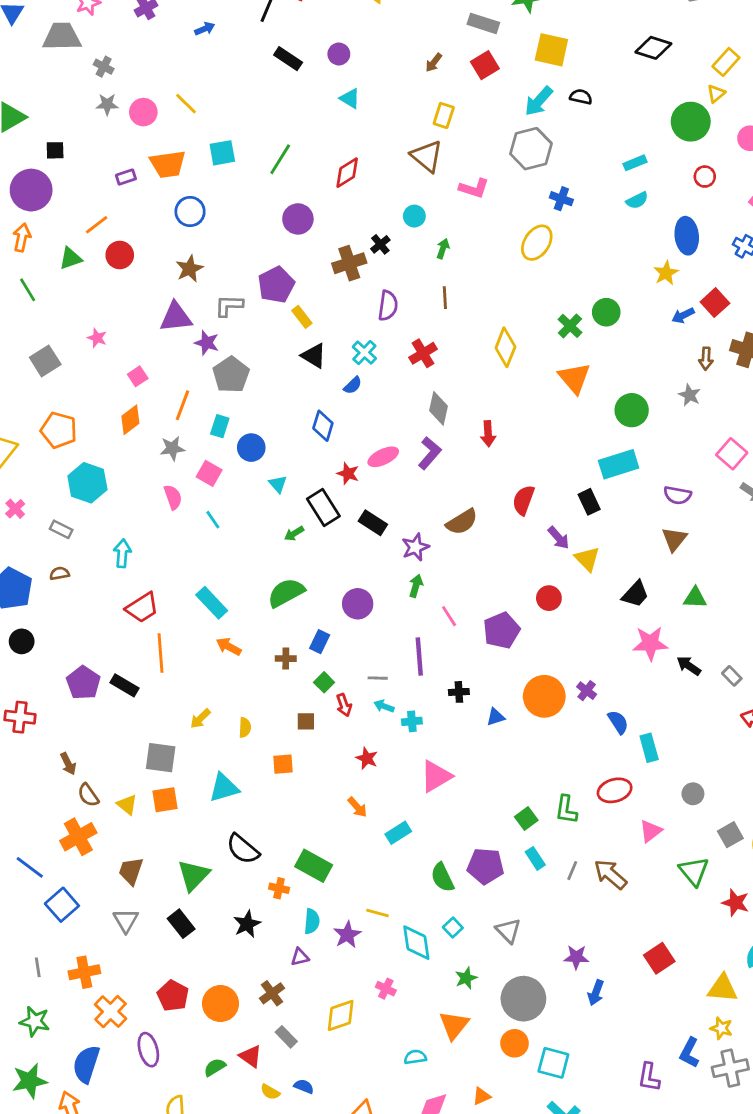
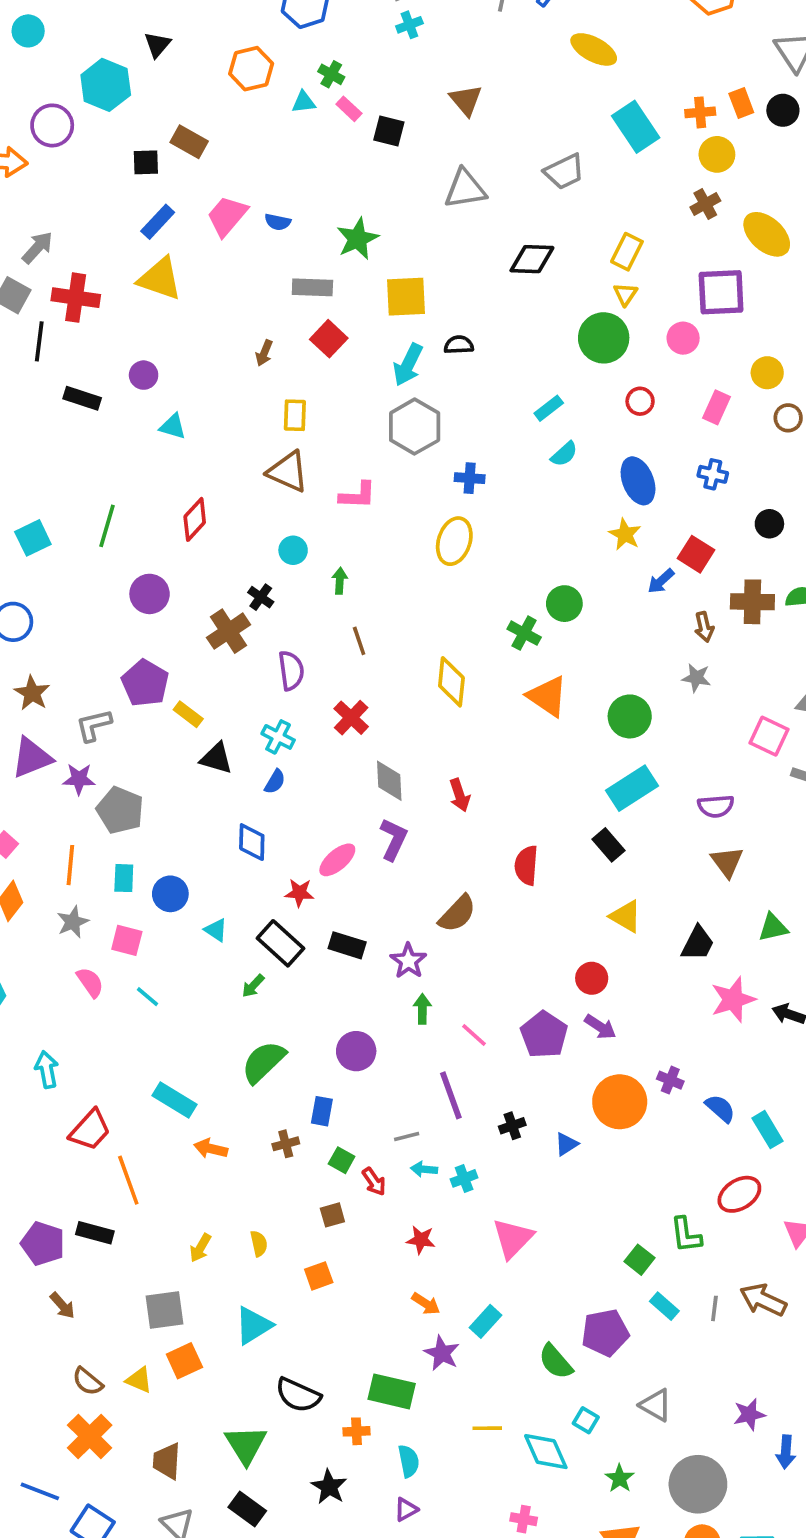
purple arrow: (559, 538) -> (600, 1027), moved
brown arrow: (68, 764) -> (62, 1305), moved
purple star: (347, 935) -> (442, 1353), moved

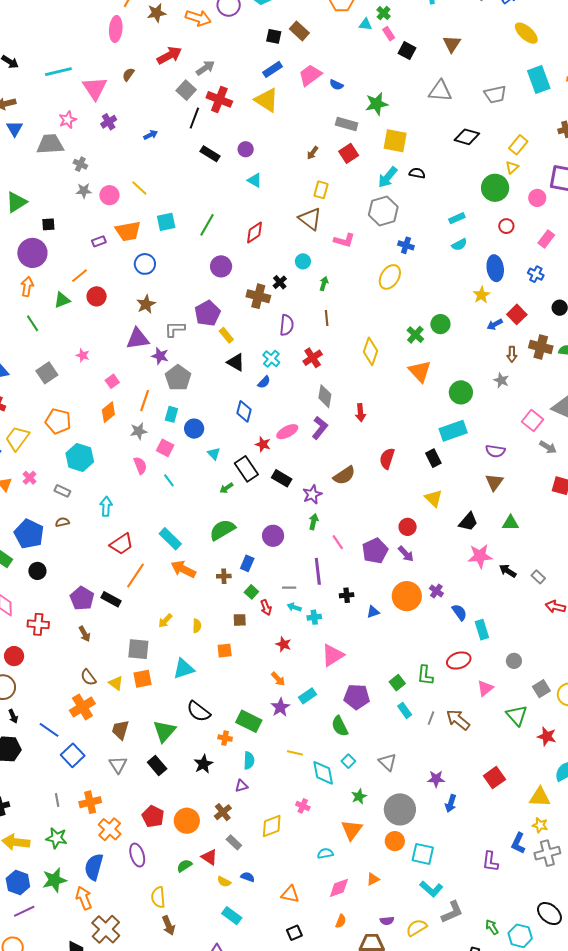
brown cross: (228, 631) -> (258, 296), turned 35
orange arrow: (211, 1149) -> (183, 569), size x1.4
orange line: (128, 1180) -> (135, 576), turned 40
purple pentagon: (605, 1333) -> (357, 697), moved

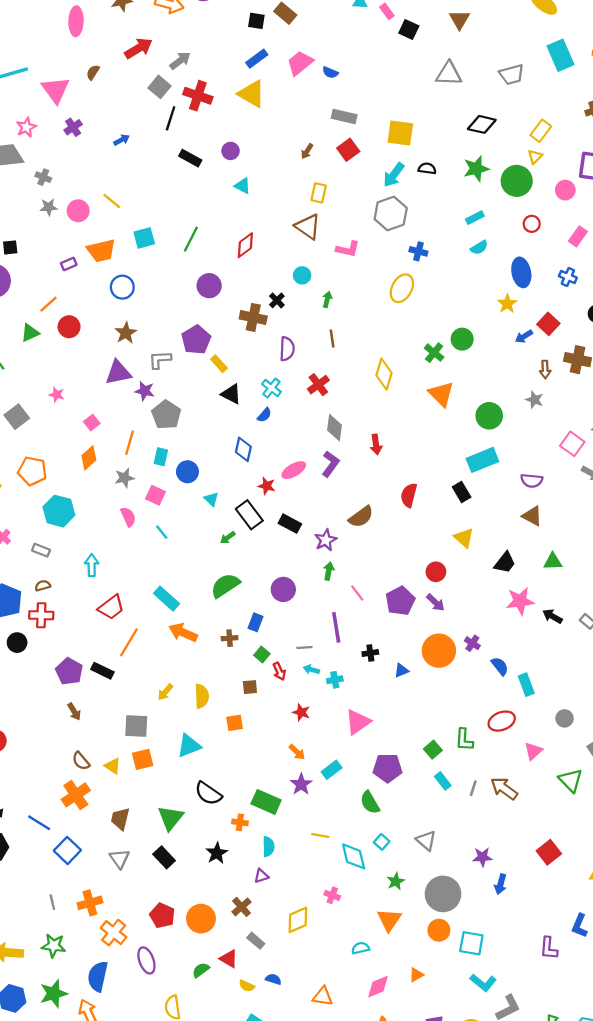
green star: (377, 104) -> (476, 169), moved
brown triangle: (494, 482) -> (532, 516), turned -36
red cross: (38, 624) -> (41, 615), moved
yellow semicircle: (197, 626) -> (202, 696), size x1.5

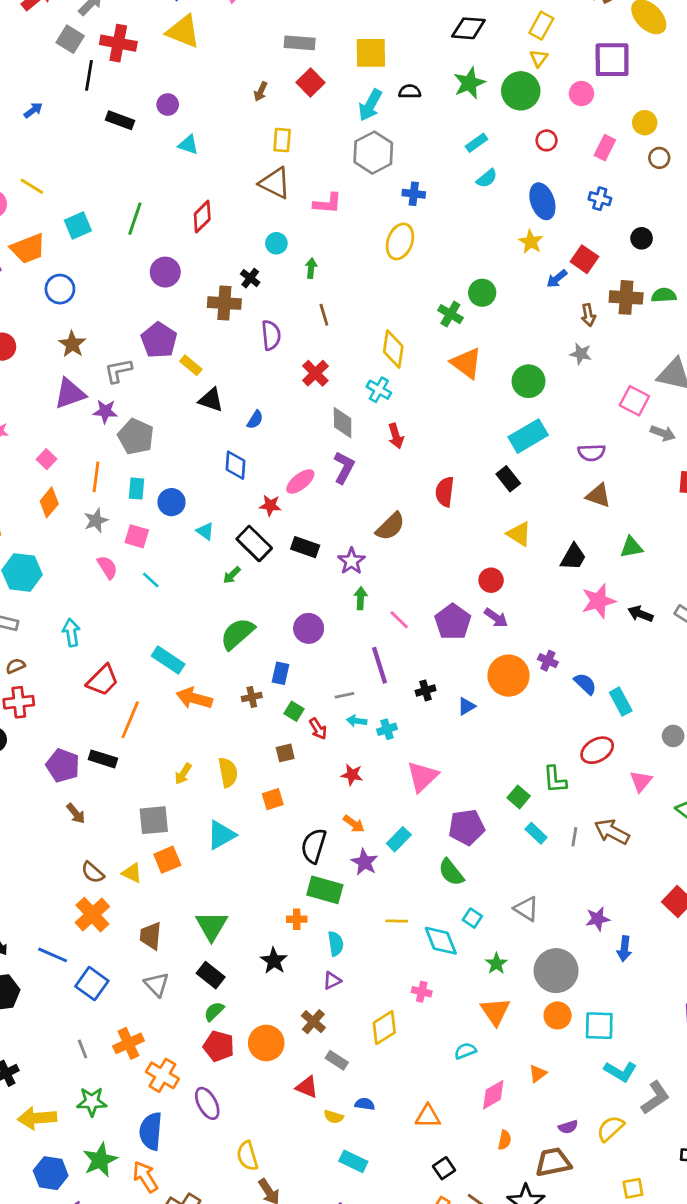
cyan cross: (271, 388) -> (379, 390), moved
black semicircle: (208, 793) -> (314, 846), moved, turned 80
green semicircle: (201, 970) -> (214, 1011), moved

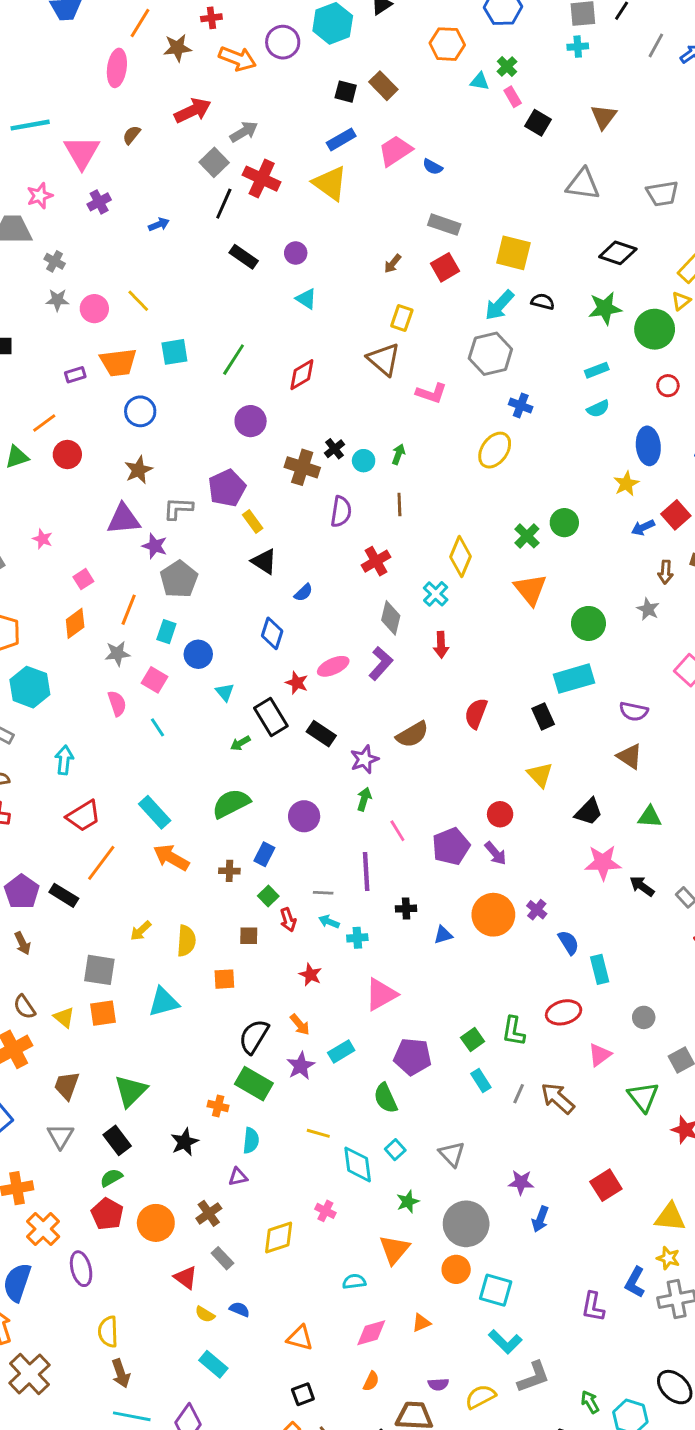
cyan circle: (276, 243) -> (364, 461), moved

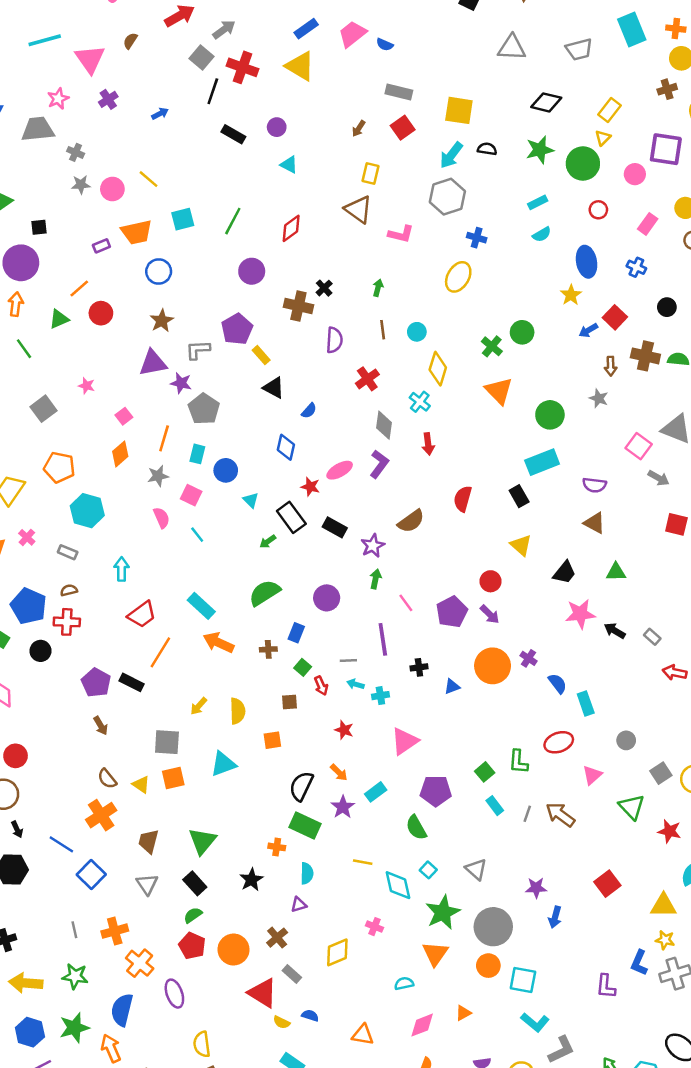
cyan circle: (364, 461) -> (417, 332), moved
green star: (408, 1202) -> (443, 912), size x1.8
red triangle: (186, 1278) -> (263, 993), size x1.5

